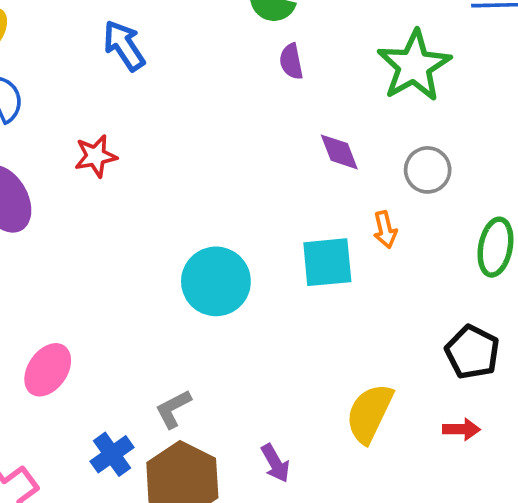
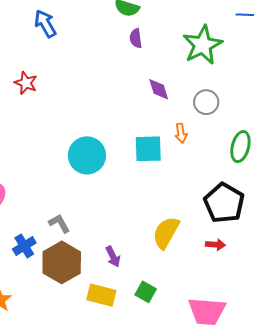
red star: (96, 156) -> (26, 83), turned 30
black pentagon: (472, 352) -> (224, 203), size x1.4
gray L-shape: (173, 409) -> (59, 223), turned 85

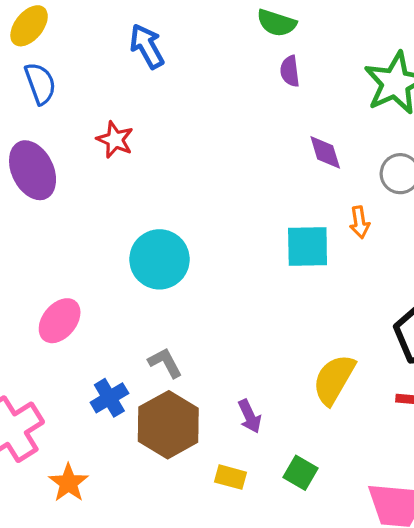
cyan circle: (87, 155) -> (159, 259), moved
yellow rectangle: (101, 295) -> (231, 477), size x0.7

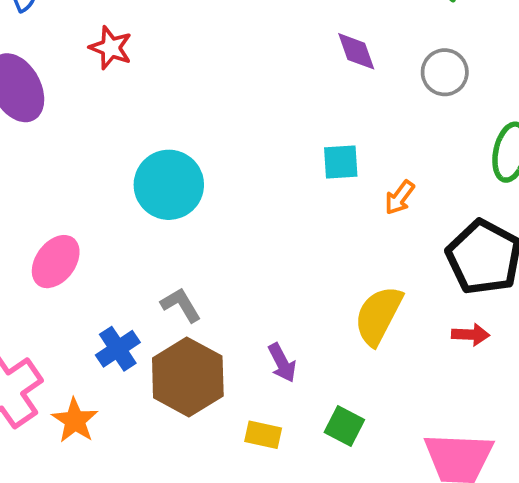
orange arrow: (360, 222) -> (400, 197), moved, turned 48
cyan square: (308, 246) -> (341, 162), size x0.7
orange star: (68, 483) -> (75, 420), moved

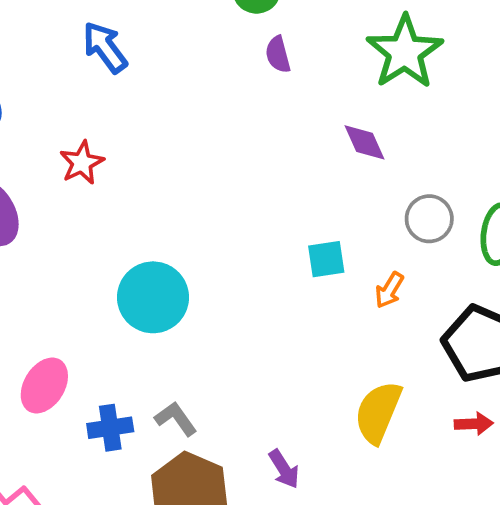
red star: (111, 48) -> (82, 163), turned 30
purple diamond: (356, 51) -> (364, 142), moved
gray circle: (445, 72) -> (429, 219), moved
blue cross: (118, 349) -> (110, 428), moved, turned 30

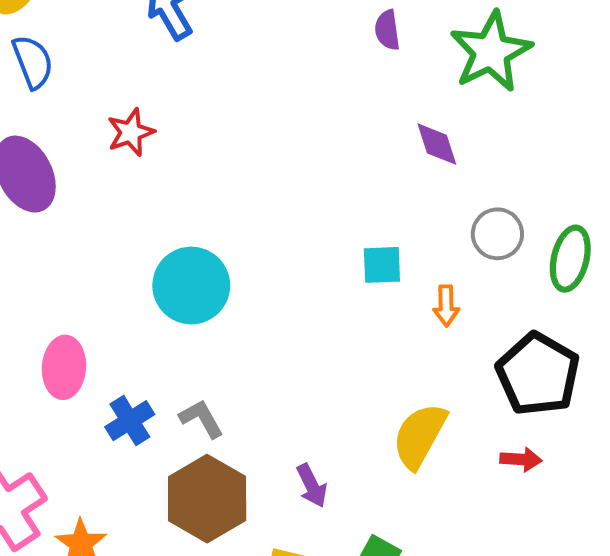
purple semicircle: (278, 54) -> (387, 30), moved
orange arrow: (389, 290) -> (446, 306), turned -39
pink ellipse: (44, 385) -> (64, 367), turned -34
blue cross: (110, 428) -> (130, 421), turned -30

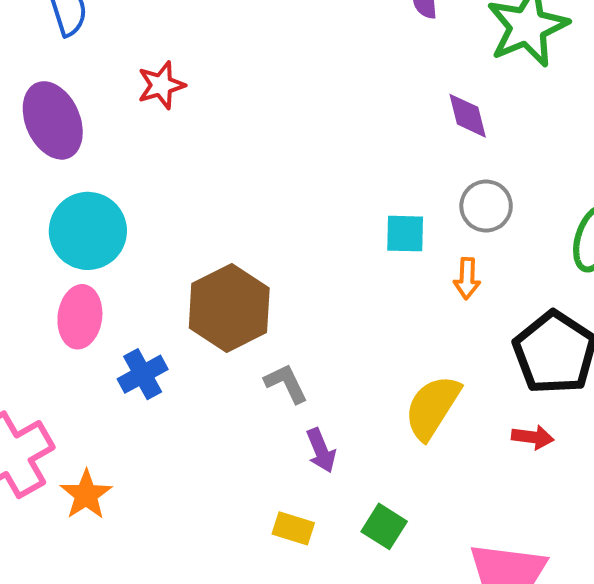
gray circle: (497, 234) -> (486, 206), moved
cyan circle: (191, 286) -> (88, 231), moved
gray L-shape: (201, 419) -> (286, 383), moved
brown hexagon: (207, 499) -> (229, 308), moved

